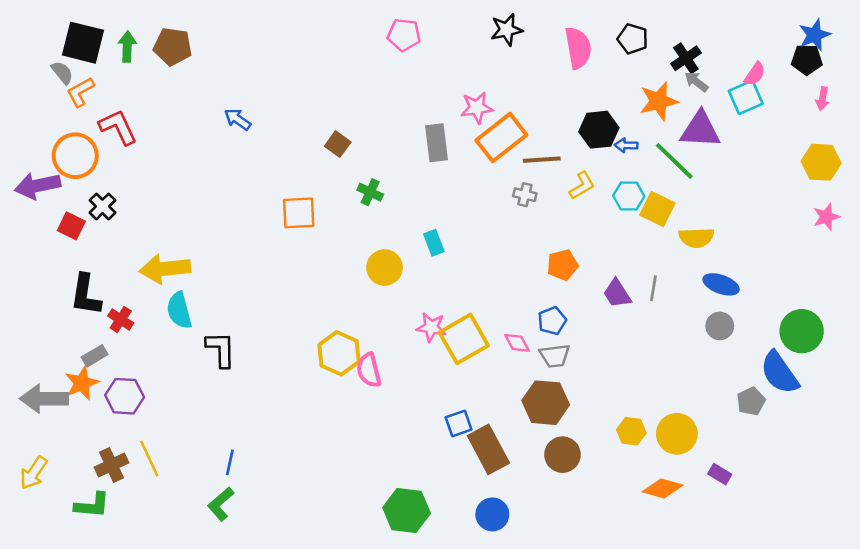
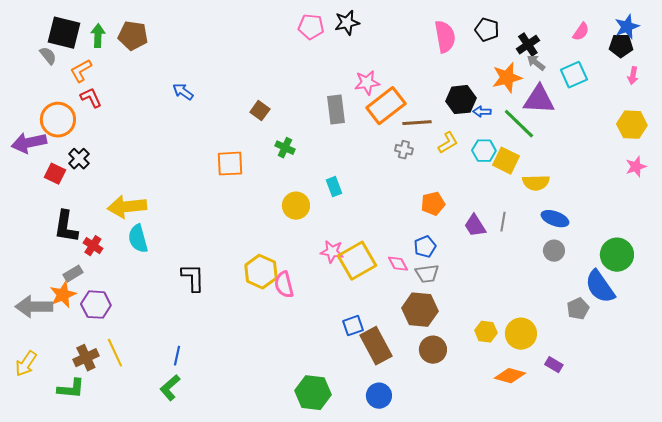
black star: (507, 30) -> (347, 23), moved
pink semicircle: (755, 74) -> (581, 32), moved
orange L-shape: (80, 92) -> (81, 71), moved
red L-shape: (118, 127) -> (91, 98), size x0.7
black L-shape: (221, 349) -> (193, 278), moved

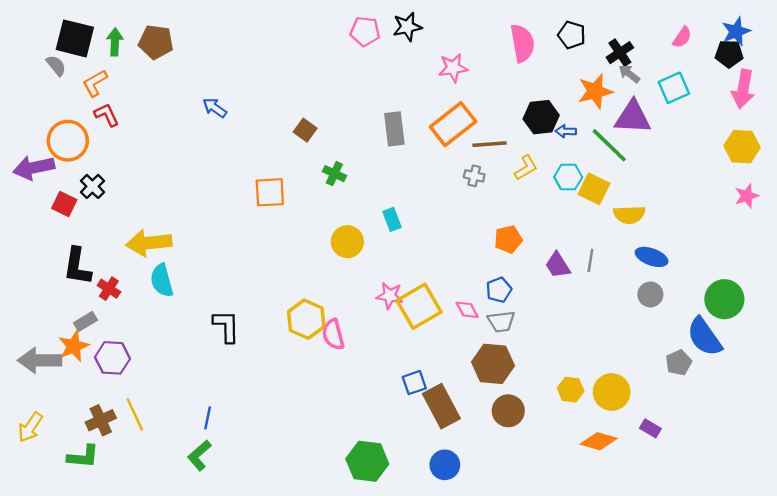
pink arrow: (633, 76) -> (743, 89), size x1.8
pink star: (367, 83) -> (453, 68), moved

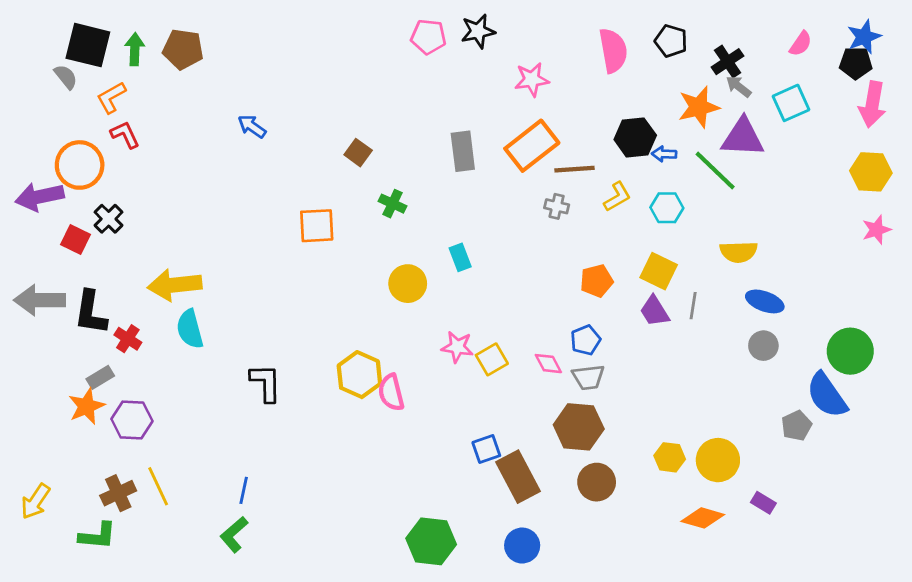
yellow square: (594, 189) -> (659, 271), moved
yellow square: (419, 306) -> (492, 359), size x0.6
gray arrow: (40, 360) -> (40, 300), moved

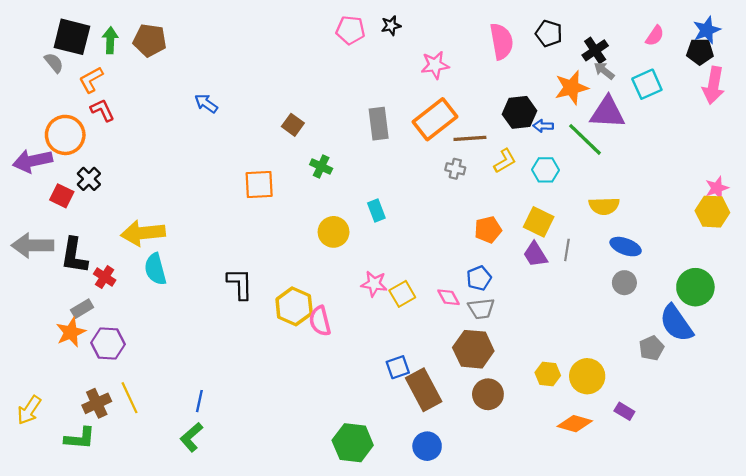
black star: (478, 31) -> (391, 26), size x0.7
yellow hexagon: (871, 172) -> (712, 212), moved
black L-shape: (266, 383) -> (240, 284), moved

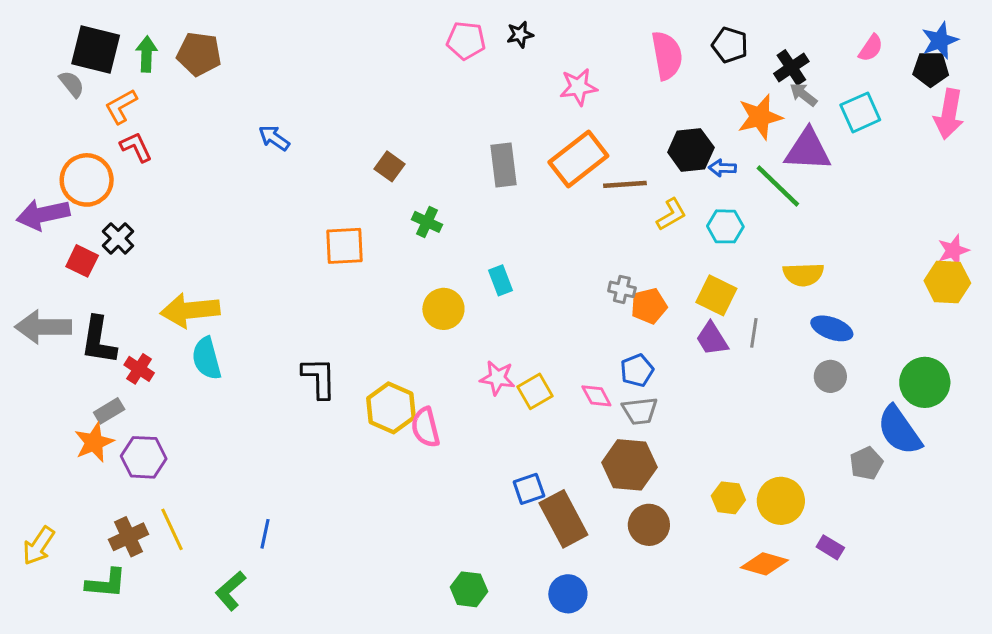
gray cross: (455, 169) -> (622, 289), moved
green L-shape: (191, 437) -> (231, 591), moved
green hexagon: (353, 443) -> (469, 589), size x0.7

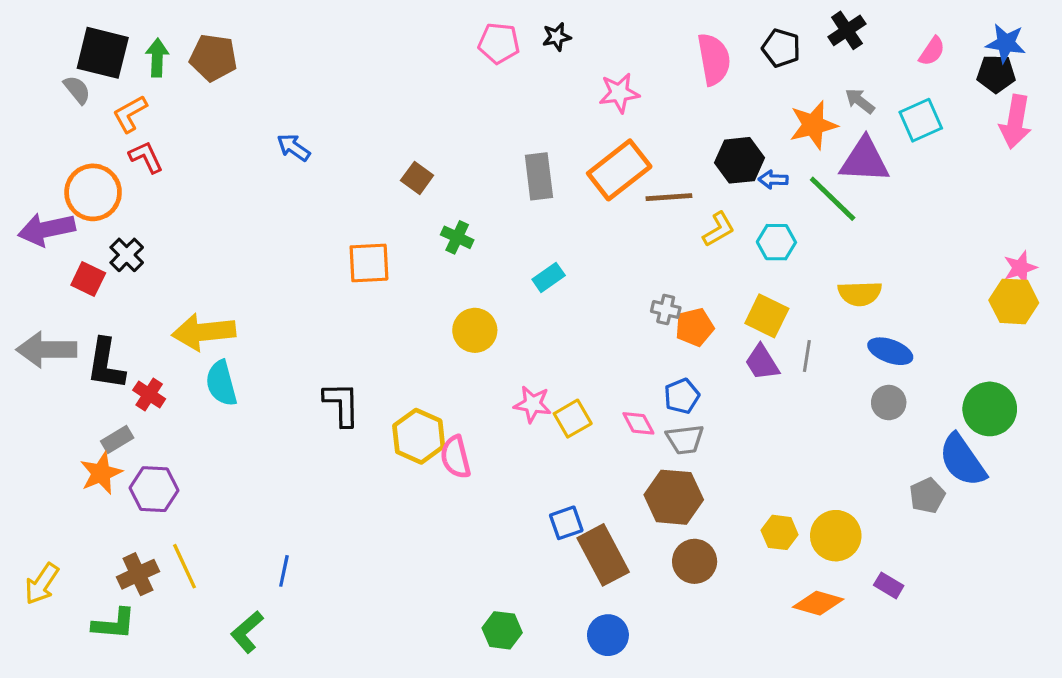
blue star: (940, 40) -> (1006, 43), turned 30
black cross: (791, 67) -> (847, 30), moved
cyan rectangle: (500, 280) -> (549, 277), moved, turned 76

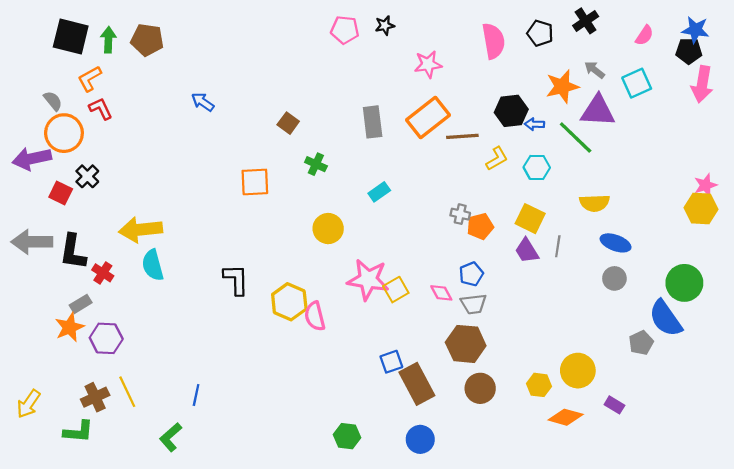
gray semicircle: (77, 90) -> (53, 101), moved
pink star: (533, 404) -> (368, 280), size x1.6
yellow hexagon: (780, 532) -> (539, 385), moved

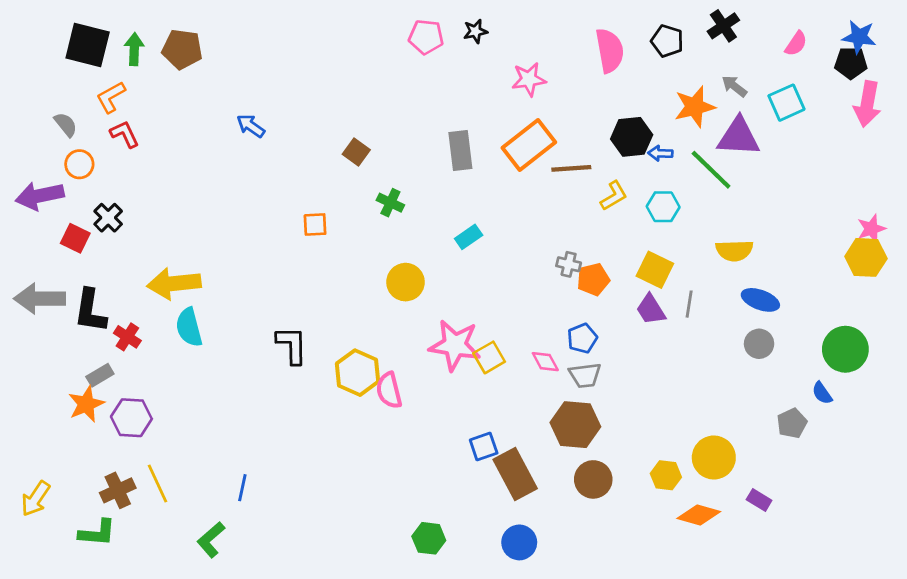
orange circle: (64, 133) -> (79, 164), size x0.6
orange square: (255, 182) -> (315, 225), size x0.7
blue semicircle: (666, 318) -> (822, 393), size x0.5

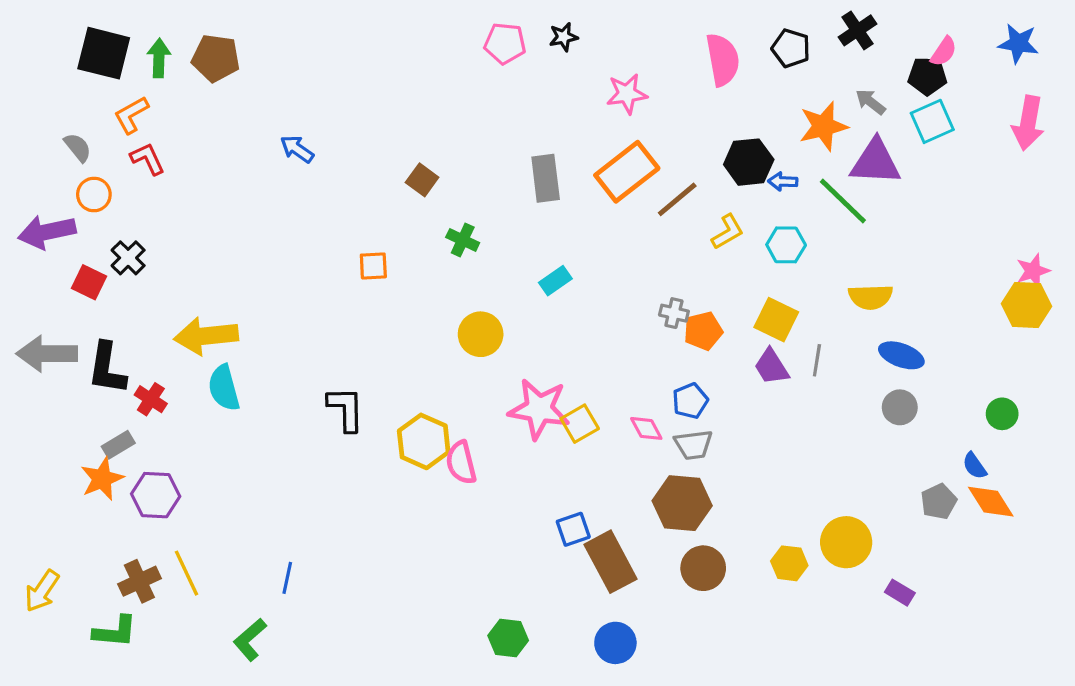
black pentagon: (851, 63) -> (927, 76), moved
brown line: (571, 168) -> (677, 199), turned -36
green circle: (845, 349) -> (1002, 414), size x0.6
orange diamond: (699, 515) -> (991, 502), moved, turned 42

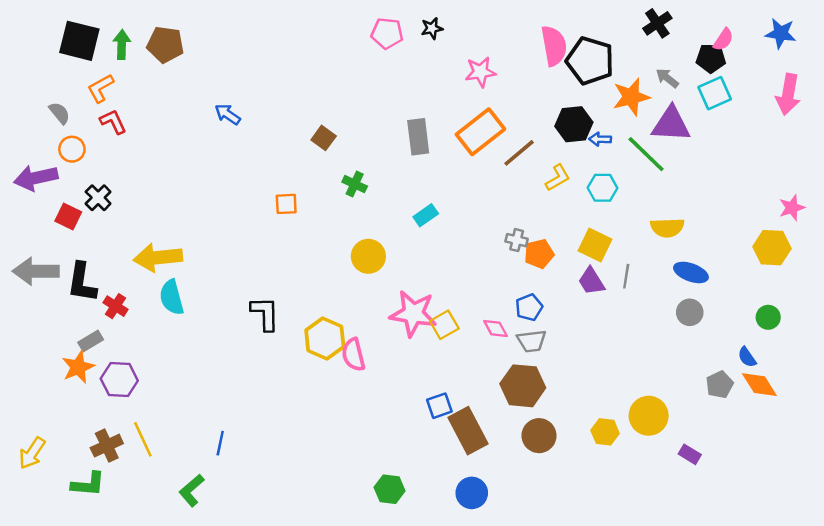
black pentagon: (791, 48) -> (590, 61), moved, size x1.6
yellow hexagon: (1026, 305) -> (772, 248), moved

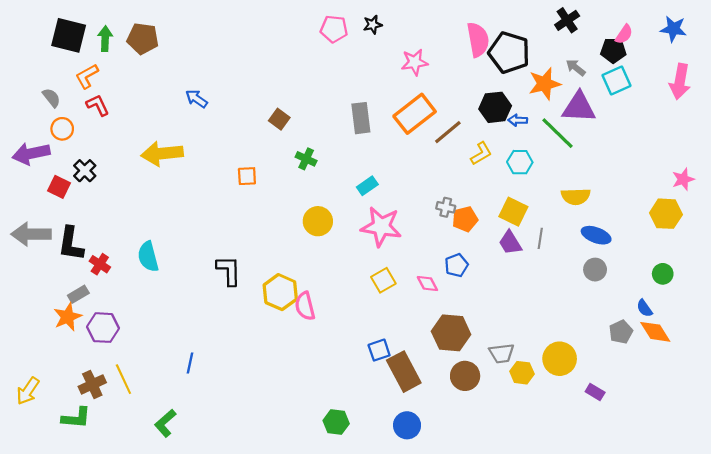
yellow arrow: (158, 258) -> (162, 154), moved
pink star: (413, 314) -> (381, 227), moved
gray trapezoid: (532, 341) -> (502, 353), moved
blue line: (220, 443) -> (190, 363), moved

